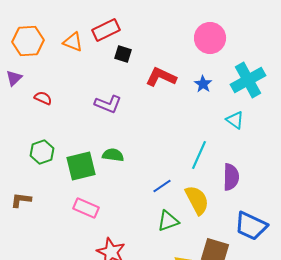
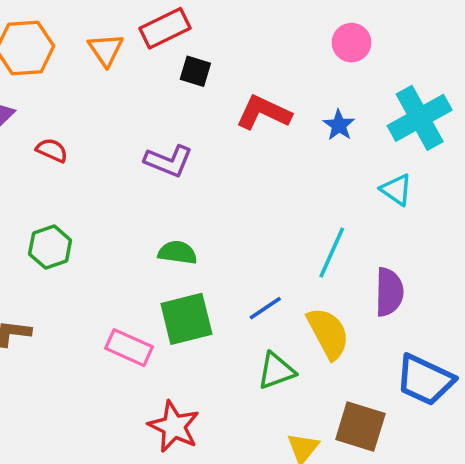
pink circle: (210, 38) -> (351, 43), size x0.7
orange triangle: (73, 42) -> (106, 50), turned 35
green square: (81, 166) -> (186, 319), moved

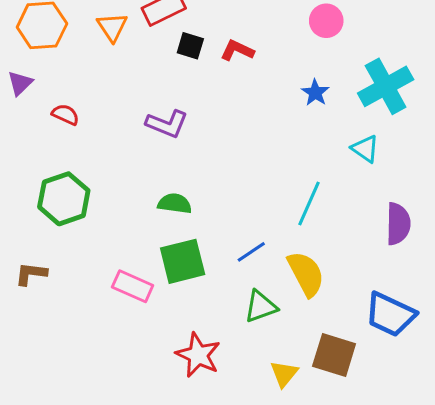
red L-shape: (264, 113) -> (237, 50), moved, size x0.7
green hexagon: (50, 247) -> (64, 199), size x1.4
purple semicircle: (389, 292) -> (398, 224), moved
red star: (174, 427) -> (198, 355), moved

